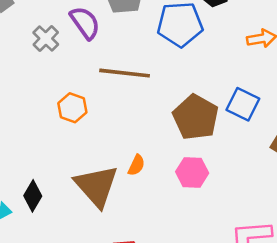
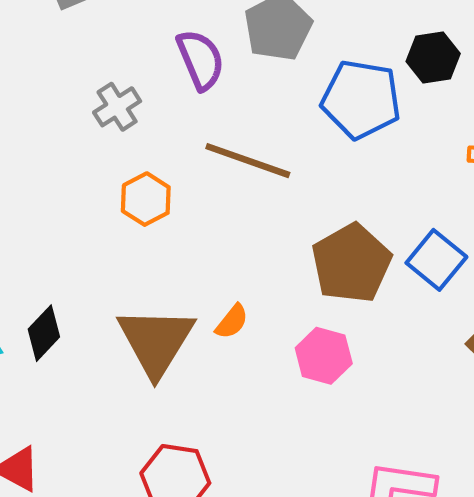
gray cross: (46, 39) -> (117, 107), moved

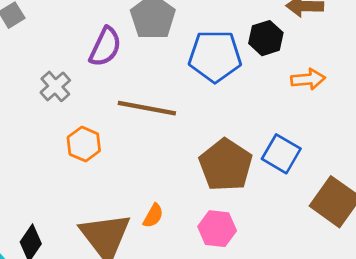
black hexagon: (433, 58) -> (266, 38), moved
purple semicircle: (201, 60) -> (105, 47), turned 57

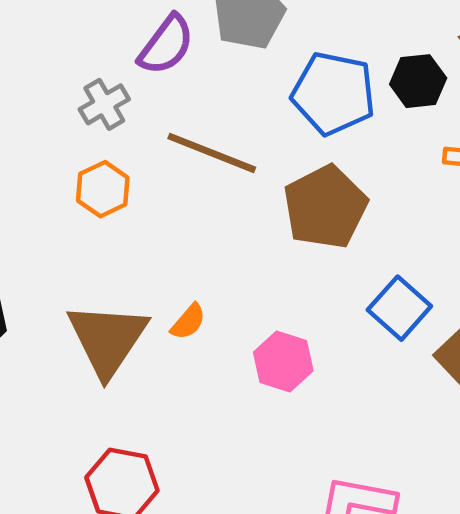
gray cross: (55, 86) -> (104, 104), moved
blue square: (281, 154) -> (399, 308), moved
brown pentagon: (226, 165) -> (325, 207), moved

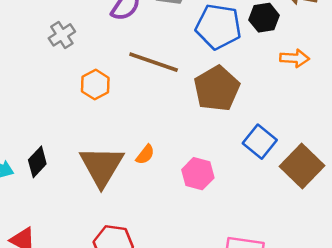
gray cross: (104, 104) -> (62, 35), moved

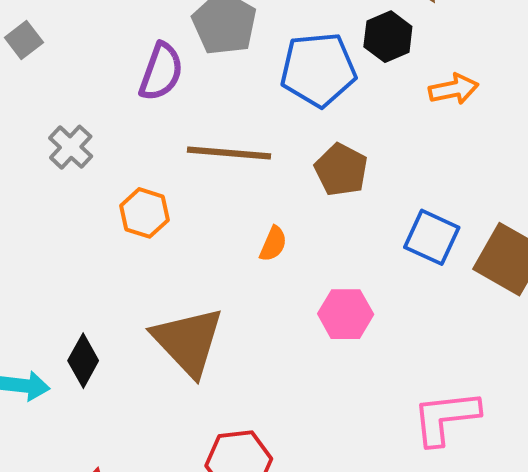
brown pentagon: (217, 89) -> (341, 170), size x0.7
orange semicircle: (145, 155) -> (273, 244), moved

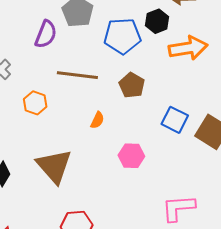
orange arrow: (454, 89) -> (188, 48), size x1.6

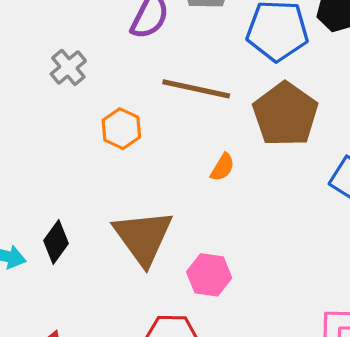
brown pentagon: (132, 85) -> (285, 114), size x1.5
pink hexagon: (131, 156) -> (209, 275), moved

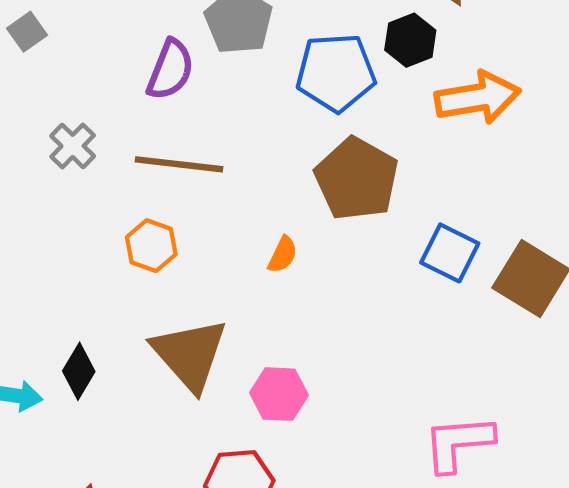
brown line: (196, 89) -> (179, 164), moved
orange hexagon: (121, 129) -> (151, 246), moved

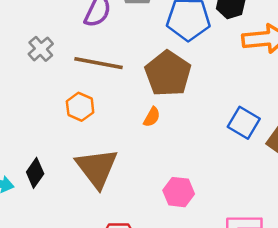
brown pentagon: (357, 179) -> (168, 74), moved
pink hexagon: (279, 394) -> (179, 192), moved

